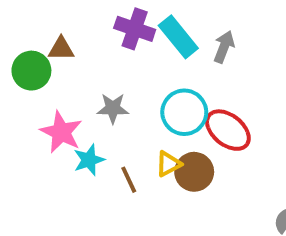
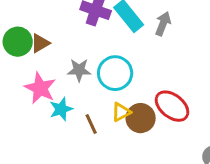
brown triangle: (61, 49) -> (40, 43), moved, turned -30
cyan circle: (184, 112) -> (115, 73), moved
red ellipse: (228, 130) -> (172, 106), moved

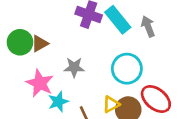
gray arrow: (163, 24) -> (148, 26), turned -42
cyan circle: (115, 73) -> (127, 69), moved

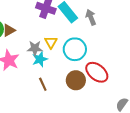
cyan star: (58, 102) -> (40, 59), moved
yellow triangle: (111, 104) -> (51, 42), moved, turned -32

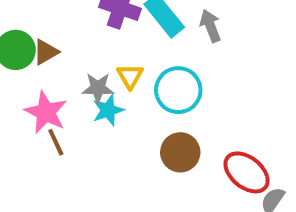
red ellipse: (97, 72) -> (247, 172), moved
brown line: (43, 84) -> (56, 142), moved

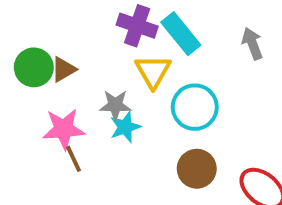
gray arrow: (210, 26) -> (252, 44), moved
yellow triangle: (130, 76) -> (153, 71), moved, size x1.4
pink star: (46, 112) -> (64, 129), turned -30

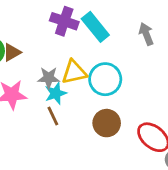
yellow triangle: (153, 71) -> (74, 72), moved, turned 48
brown line: (74, 159) -> (53, 116), moved

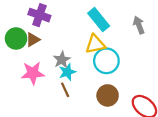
purple cross: (64, 21) -> (39, 15), moved
yellow triangle: (74, 72) -> (95, 44), moved
gray star: (49, 78) -> (62, 60), turned -30

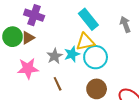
cyan star: (67, 72) -> (72, 54), moved

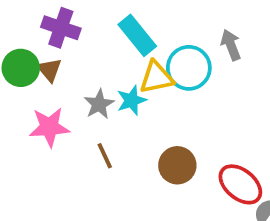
cyan rectangle: (88, 19) -> (137, 35), moved
brown triangle: (28, 38) -> (49, 70), turned -40
cyan circle: (96, 57) -> (189, 68), moved

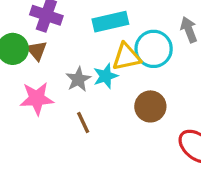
cyan rectangle: (137, 35) -> (110, 22), turned -64
brown circle: (177, 165) -> (150, 106), moved

